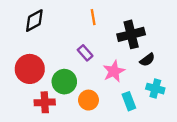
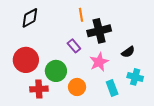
black cross: (131, 34) -> (99, 31), moved

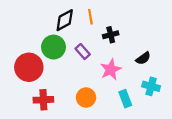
black diamond: (30, 18) -> (65, 20), moved
black cross: (99, 31) -> (111, 35), size x0.6
green circle: (56, 71) -> (53, 47), moved

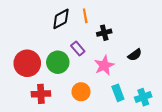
green circle: (53, 47) -> (58, 62), moved
cyan cross: (151, 86) -> (143, 97), moved, turned -35

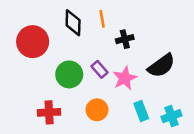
black diamond: (61, 19) -> (73, 23), turned -60
purple rectangle: (78, 49) -> (100, 69), moved
black semicircle: (135, 55) -> (161, 66), size x1.6
red circle: (27, 63) -> (33, 42), moved

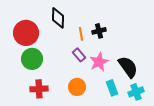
orange line: (102, 19) -> (81, 34), moved
black semicircle: (161, 66) -> (128, 67), moved, turned -90
green circle: (69, 74) -> (32, 59), moved

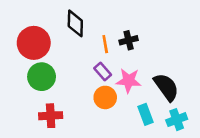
pink star: (99, 62) -> (129, 81), turned 30
orange circle: (77, 87) -> (105, 97), moved

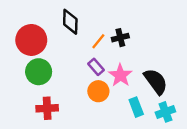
orange line: (105, 44) -> (98, 41), turned 49
pink star: (129, 81) -> (120, 75), turned 30

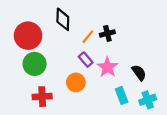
black semicircle: (156, 81) -> (139, 73), size x0.7
orange circle: (98, 91) -> (76, 82), moved

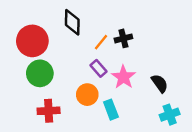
cyan rectangle: (122, 95) -> (111, 110), moved

